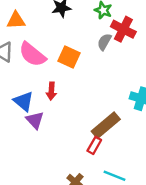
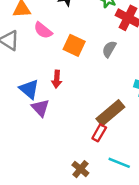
gray semicircle: (104, 42) -> (109, 49), moved
pink semicircle: (32, 54) -> (43, 30), moved, size x0.7

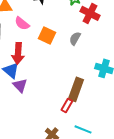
red arrow: (57, 79) -> (18, 53), moved, size x1.5
brown rectangle: (110, 113) -> (76, 89), turned -30

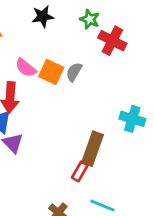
pink semicircle: (22, 23) -> (26, 68), moved
gray semicircle: (75, 38) -> (74, 72), moved

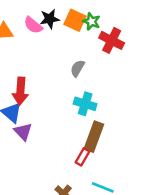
pink semicircle: (26, 68) -> (33, 25), moved
orange square: (51, 72) -> (75, 20), moved
cyan cross: (132, 119) -> (85, 104), moved

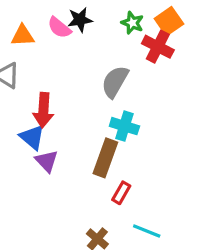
orange square: (75, 20) -> (169, 21), moved, turned 30
gray semicircle: (77, 68) -> (115, 82), size x1.5
brown rectangle: (94, 137) -> (105, 158), moved

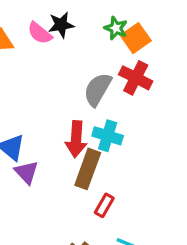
orange square: (169, 21) -> (136, 38), moved
red cross: (158, 47) -> (136, 78), moved
red arrow: (43, 110) -> (76, 139), moved

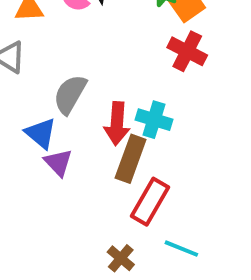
gray semicircle: (98, 89) -> (70, 94), moved
red rectangle: (104, 205) -> (150, 202), size x1.6

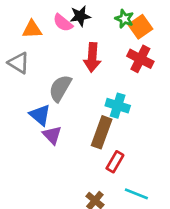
red arrow: (117, 124) -> (92, 57), moved
red rectangle: (150, 202) -> (115, 162), size x0.7

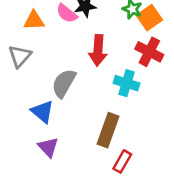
gray triangle: (19, 63) -> (20, 56), turned 40
cyan cross: (118, 106) -> (127, 83), moved
purple triangle: (52, 135) -> (48, 147), moved

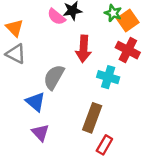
orange triangle: (34, 20) -> (14, 28), moved, turned 48
gray triangle: (20, 56) -> (16, 54), turned -45

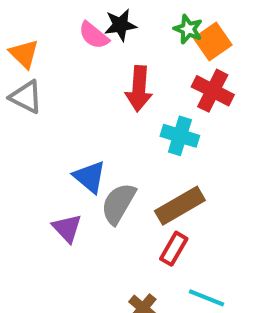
gray semicircle: (54, 77) -> (118, 204), moved
blue triangle: (35, 102) -> (90, 177), moved
brown rectangle: (92, 118) -> (180, 206), moved, turned 40

